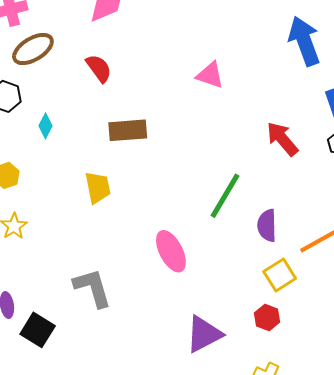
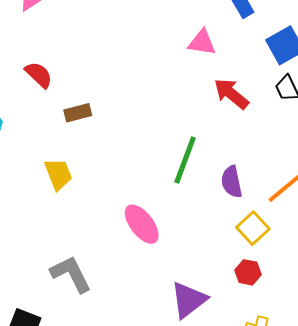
red semicircle: (99, 68) -> (39, 75), moved
pink triangle: (210, 75) -> (202, 42), moved
brown rectangle: (128, 130) -> (78, 113), size x0.7

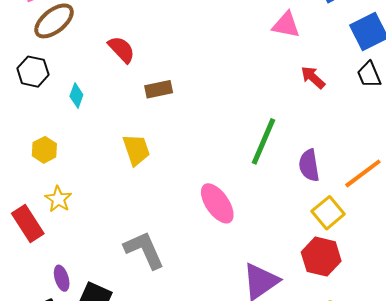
red arrow: (231, 94) -> (313, 77), size x0.7
red hexagon: (248, 272) -> (321, 257), size x1.5

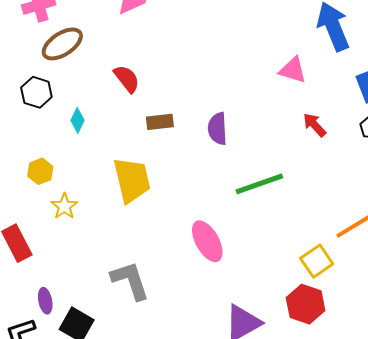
green line: (264, 141) -> (259, 184), turned 42
yellow trapezoid: (136, 150) -> (132, 180), size x1.4
purple semicircle: (309, 165) -> (217, 129), moved
yellow star: (58, 199) -> (64, 206), moved

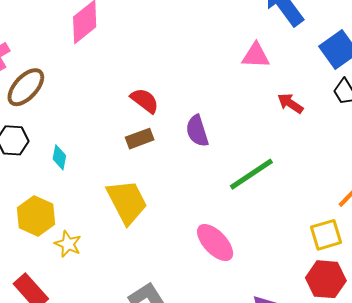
red semicircle: (127, 79) -> (145, 101), moved
yellow hexagon: (40, 171) -> (36, 216), size x1.5
yellow square: (317, 261) -> (326, 235), turned 32

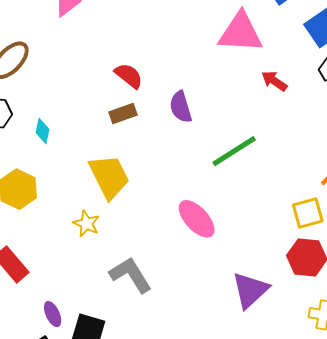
pink triangle: (256, 55) -> (241, 33), size x1.6
yellow star: (68, 244) -> (86, 224), moved

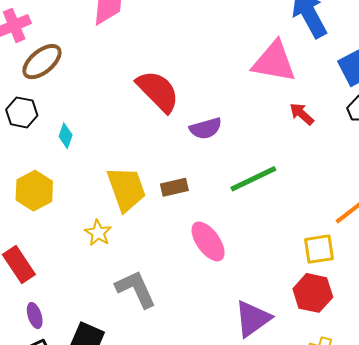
red semicircle: (129, 76) -> (158, 91), size x1.6
purple semicircle: (181, 107) -> (206, 128), turned -96
brown rectangle: (123, 114) -> (174, 187), moved
purple ellipse: (53, 314) -> (35, 316), moved

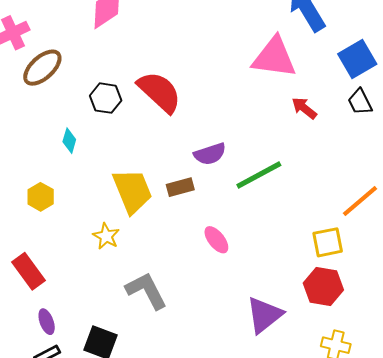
black hexagon: (22, 112) -> (106, 98), moved
purple semicircle: (206, 128) -> (210, 154), moved
yellow hexagon: (34, 191) -> (41, 197), size x0.7
pink ellipse: (208, 241) -> (216, 240), size x0.7

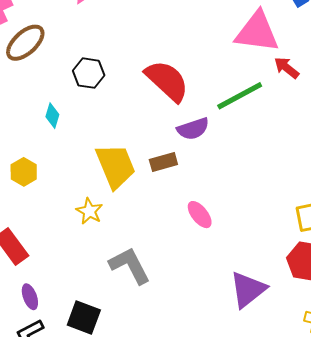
red semicircle: (159, 92) -> (167, 81), moved
red arrow: (304, 108) -> (287, 68), moved
green line: (259, 175) -> (240, 96), moved

